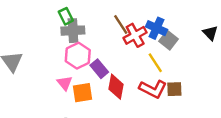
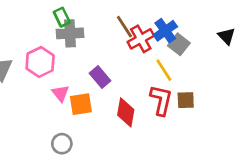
blue cross: (157, 28) -> (165, 31), turned 30
pink hexagon: (78, 56) -> (40, 62), moved
red diamond: (116, 87) -> (126, 112), moved
red L-shape: (153, 89) -> (161, 100), turned -104

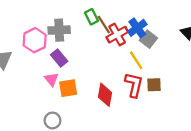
green rectangle: (62, 17) -> (92, 17), moved
pink hexagon: (40, 62) -> (35, 40), moved
purple rectangle: (100, 77) -> (59, 58), moved

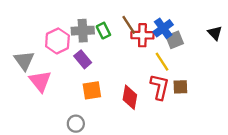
green rectangle: (92, 17) -> (103, 31), moved
red cross: (117, 35) -> (142, 35), turned 30
gray square: (148, 39) -> (175, 40), turned 30
pink triangle: (51, 79) -> (40, 81), moved, size x1.5

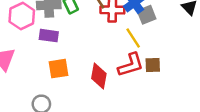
purple rectangle: (83, 59) -> (49, 36), turned -42
red L-shape: (160, 87) -> (131, 65), turned 60

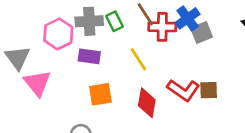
yellow line: (133, 38) -> (138, 59), moved
red L-shape: (131, 65) -> (183, 90), turned 52

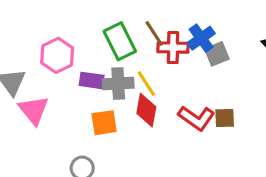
gray cross: (89, 21) -> (118, 84), moved
green rectangle: (114, 21) -> (120, 41), size x1.6
red diamond: (147, 103) -> (146, 110), moved

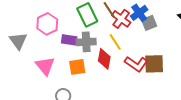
red cross: (173, 48) -> (121, 19), turned 36
yellow line: (146, 84) -> (115, 42), moved
pink triangle: (34, 110) -> (45, 66), moved
brown square: (225, 118) -> (154, 64), size x1.5

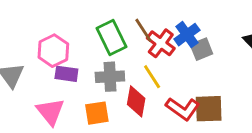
purple rectangle: (69, 40) -> (66, 74), moved

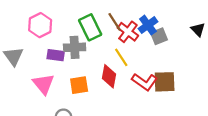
pink hexagon: (53, 51) -> (40, 25), moved
gray cross: (110, 77) -> (75, 47), moved

